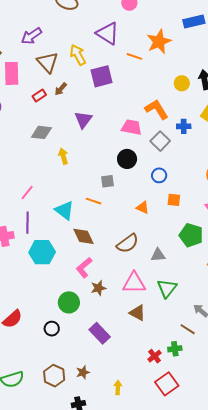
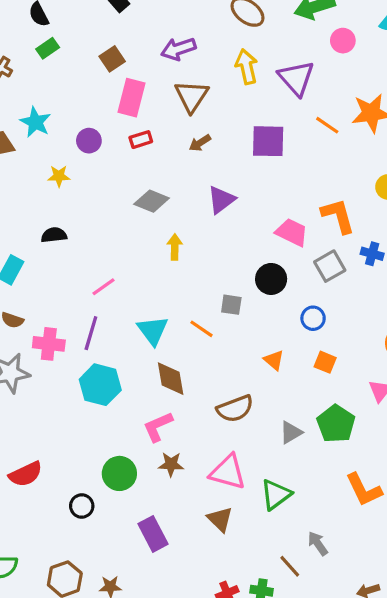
yellow arrow: (78, 55) -> (247, 67), moved
red rectangle: (39, 95) -> (141, 140), moved
gray triangle: (158, 255) -> (291, 432), moved, turned -42

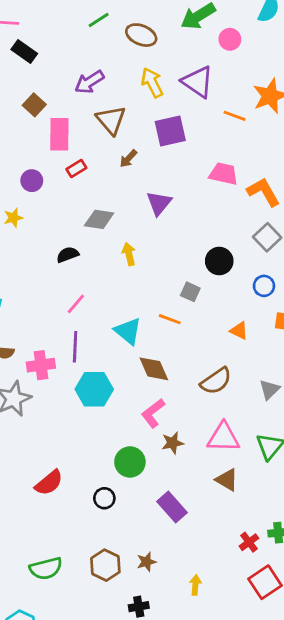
purple square: (268, 141) -> (170, 131), moved
pink trapezoid: (292, 232) -> (224, 174), moved
black semicircle: (54, 235) -> (68, 255), moved
gray square: (231, 305) -> (190, 292), turned 30

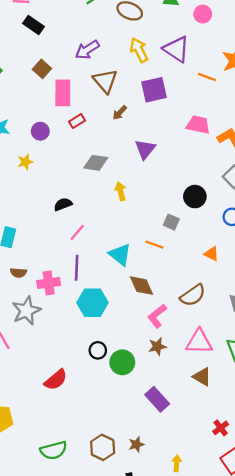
black semicircle: (68, 255) -> (63, 204), moved
pink L-shape: (153, 413) -> (157, 316), moved
black circle: (104, 498) -> (98, 350), moved

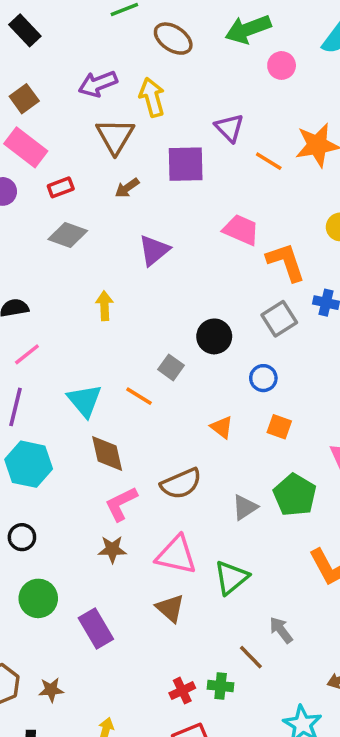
purple triangle: (176, 49) -> (229, 128), moved, size x0.7
yellow arrow: (139, 50) -> (152, 97), moved
pink rectangle: (63, 93) -> (26, 147), moved, turned -64
gray diamond: (96, 163) -> (68, 235), moved
green circle: (122, 362) -> (38, 598), moved

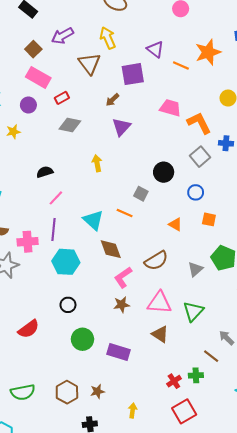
purple arrow: (98, 84) -> (62, 36), moved
brown arrow: (127, 188) -> (112, 100), moved
purple rectangle: (96, 628) -> (119, 352), turned -35

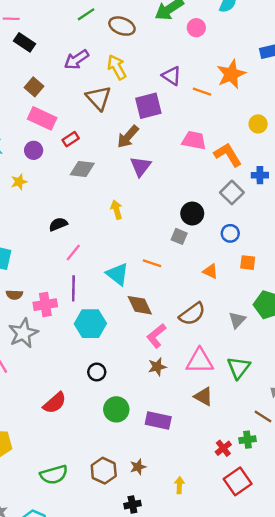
purple arrow: (62, 36) -> (77, 60), moved
brown arrow: (112, 100) -> (128, 137), size x1.5
gray square: (141, 194) -> (179, 236), moved

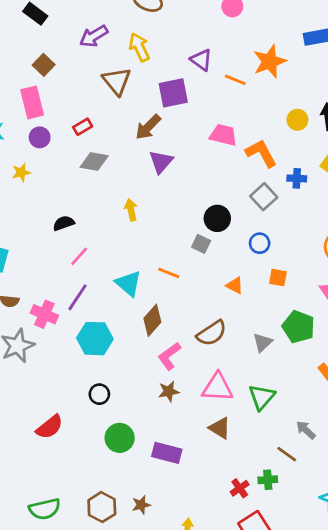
pink rectangle: (42, 118) -> (32, 102), moved, turned 48
purple line: (73, 288) -> (77, 297), turned 30
pink cross: (45, 305) -> (44, 314), turned 30
brown diamond: (140, 305) -> (152, 320), turned 64

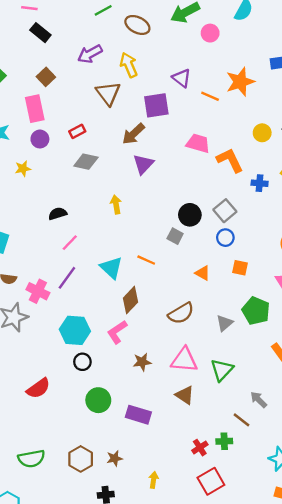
gray square: (264, 197) -> (225, 211), moved
cyan hexagon: (95, 339) -> (75, 330), moved
pink L-shape: (169, 356) -> (117, 332), moved

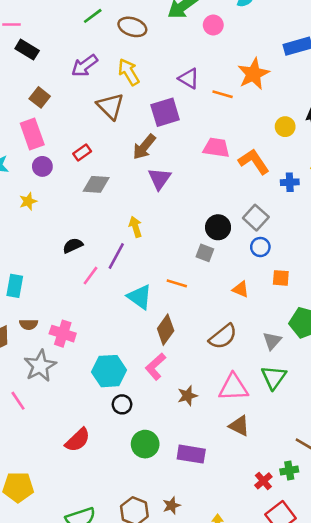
purple line: (67, 278) -> (116, 256), moved
green triangle: (222, 370) -> (274, 377), moved

